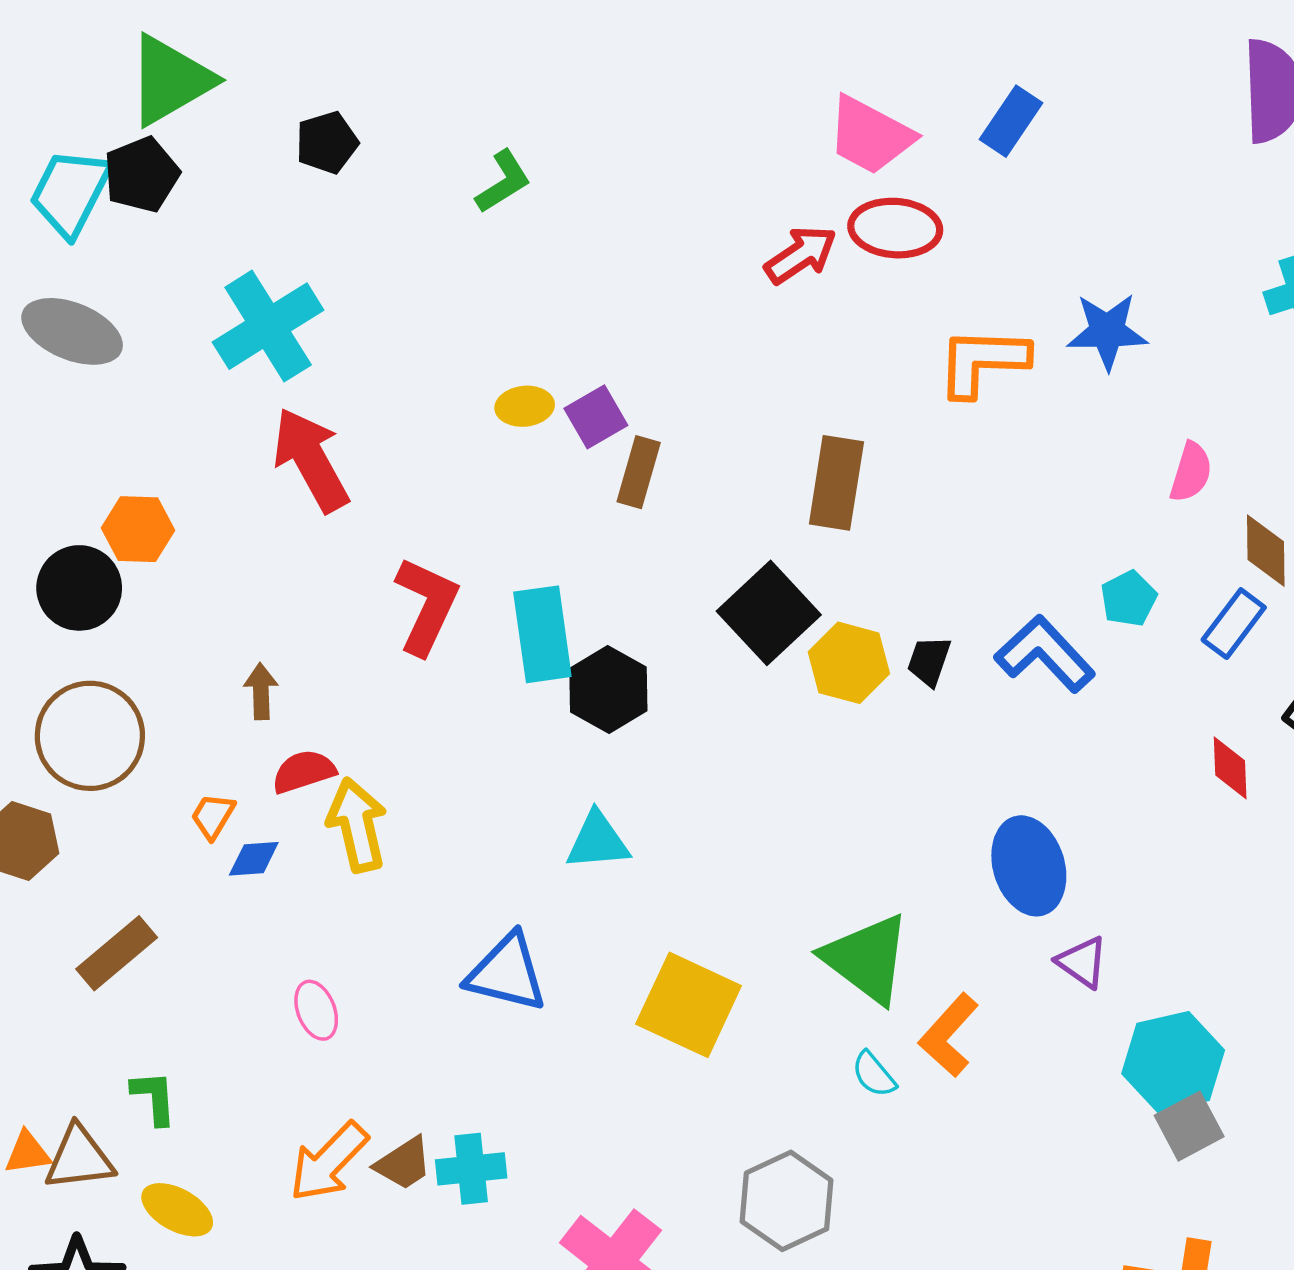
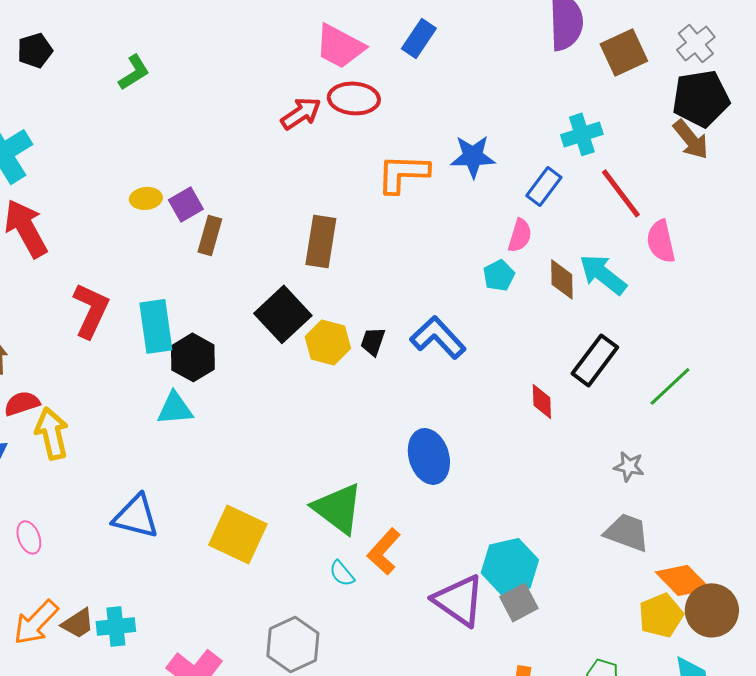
cyan pentagon: (1129, 599) -> (499, 275), moved
blue rectangle: (1234, 624) -> (544, 186), moved
cyan triangle: (598, 841) -> (175, 408), moved
purple triangle: (1082, 962) -> (459, 600), moved, size x1.8

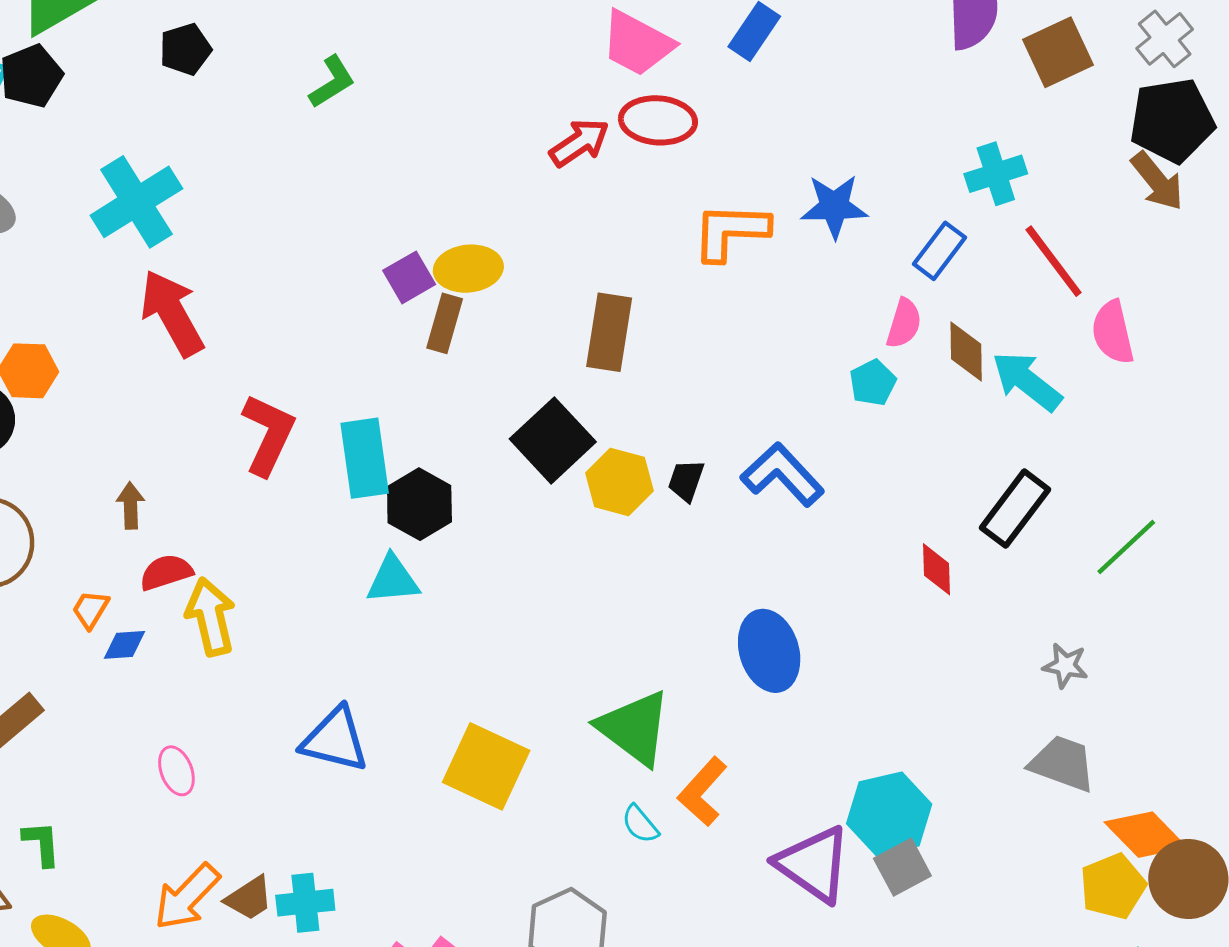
yellow ellipse: (146, 198) -> (468, 269), moved, size x1.4
brown diamond: (562, 279) -> (966, 352), moved

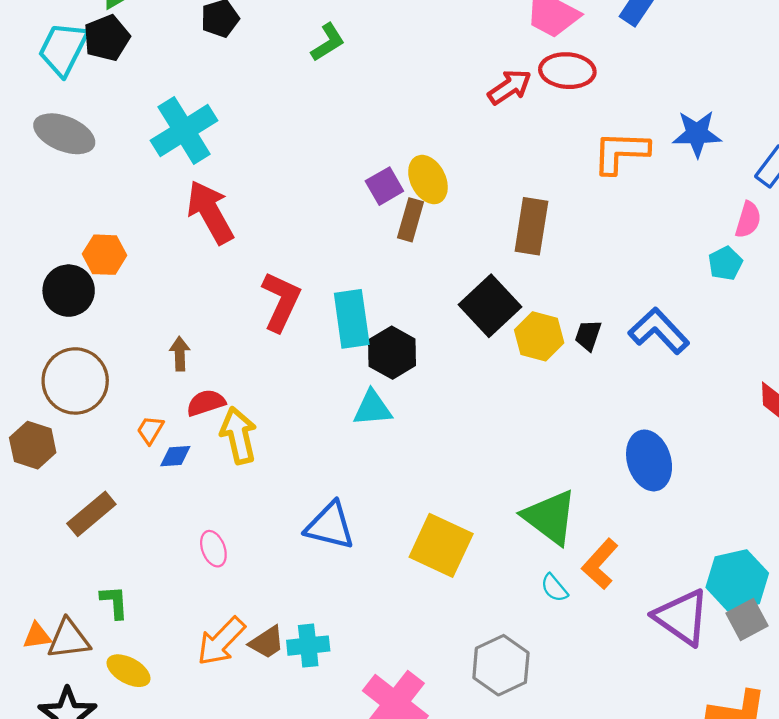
yellow ellipse: (468, 269) -> (428, 180), turned 69

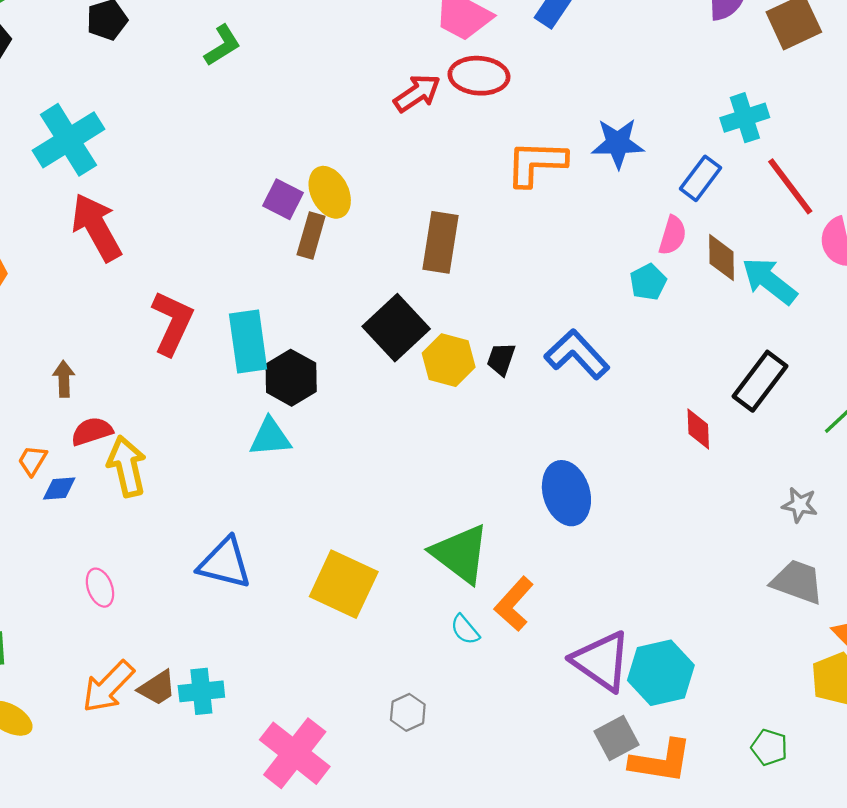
purple square: (384, 186) -> (283, 199), turned -33
cyan hexagon: (737, 580) -> (661, 673), moved
gray square: (747, 619) -> (617, 738), moved
gray hexagon: (501, 665) -> (408, 712), size x0.6

